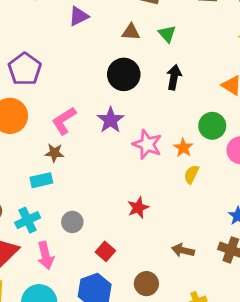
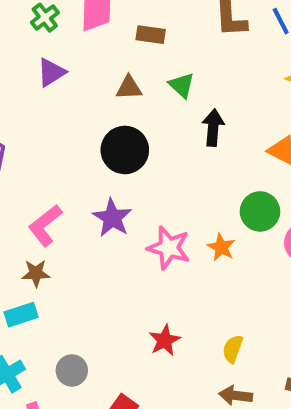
black arrow: (174, 77) -> (213, 128), moved
yellow semicircle: (191, 174) -> (233, 349), moved

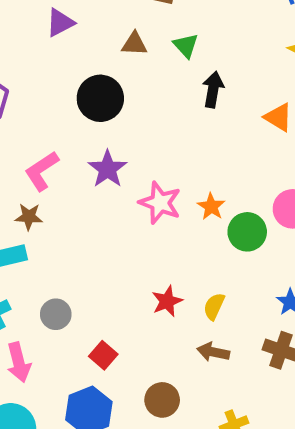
black circle: (125, 150) -> (100, 98), moved
green circle: (260, 211) -> (247, 232), moved
red star: (165, 340) -> (167, 301), moved

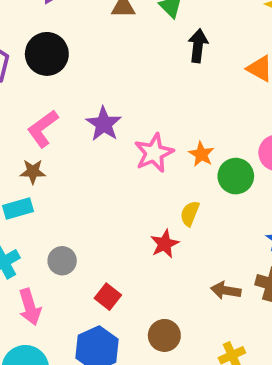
black circle: (100, 98) -> (47, 54), moved
pink star: (160, 203) -> (154, 153), turned 30
yellow semicircle: (214, 306) -> (190, 213), moved
brown arrow: (213, 352) -> (226, 290), moved

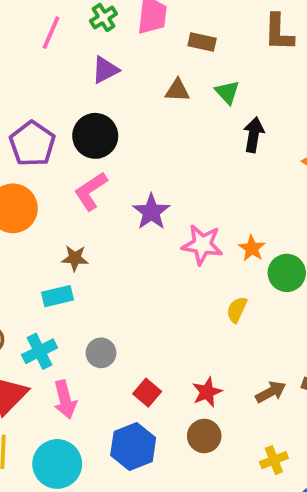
pink L-shape: (43, 129) -> (91, 191), moved
pink star: (154, 153) -> (202, 245), turned 30
red star: (165, 244) -> (207, 392), moved
brown arrow: (226, 290) -> (271, 392), turned 140

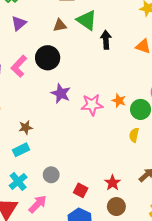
green triangle: (227, 92) -> (87, 20), size x1.5
black circle: (95, 136) -> (48, 58), moved
pink L-shape: (91, 191) -> (19, 66), moved
yellow semicircle: (237, 310) -> (134, 135), moved
pink arrow: (65, 400) -> (38, 204), turned -108

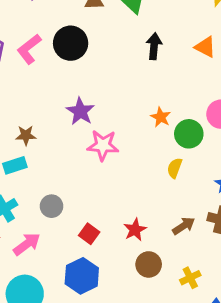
black arrow: (106, 40) -> (154, 46), moved
purple star: (61, 93) -> (80, 111), moved
pink star: (92, 105) -> (103, 145), moved
brown circle: (116, 207) -> (149, 264), moved

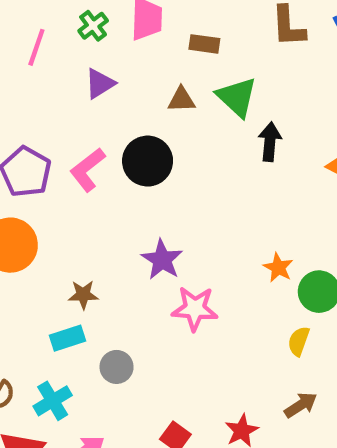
black arrow: (154, 46) -> (270, 142), moved
gray circle: (52, 206) -> (117, 367), moved
brown arrow: (184, 226) -> (301, 405), moved

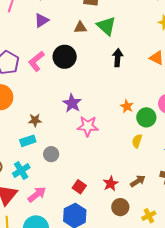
black arrow: (270, 142) -> (118, 58), moved
brown arrow: (301, 405) -> (138, 181), moved

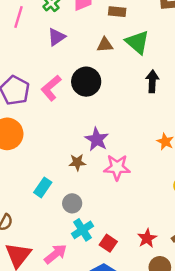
brown star: (35, 120) -> (77, 162), moved
cyan rectangle: (28, 141) -> (43, 187), turned -35
cyan cross: (21, 171) -> (83, 230), moved

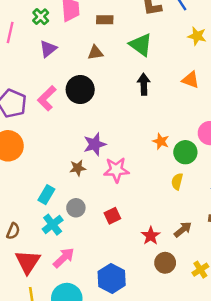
green triangle: (137, 42) -> (141, 45), moved
purple star: (97, 139) -> (95, 144), turned 30
cyan cross: (83, 230) -> (53, 225), moved
red square: (108, 243) -> (112, 216), moved, turned 35

